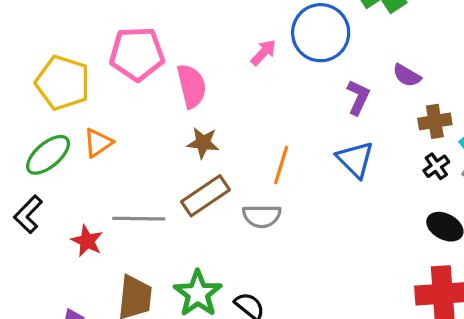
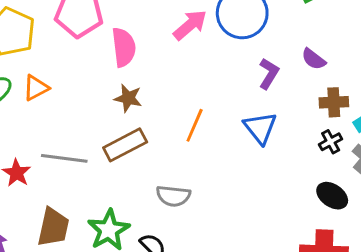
pink arrow: (263, 53) -> (190, 25), size x1.4
gray semicircle: (262, 216) -> (173, 196), moved

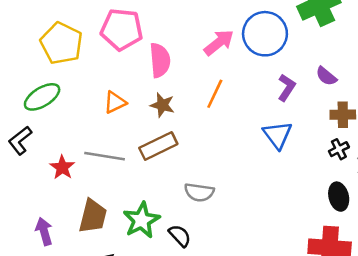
orange triangle: (36, 88) -> (115, 102), moved
orange line: (195, 125) -> (215, 94), moved
black ellipse: (332, 196) -> (339, 197), turned 40

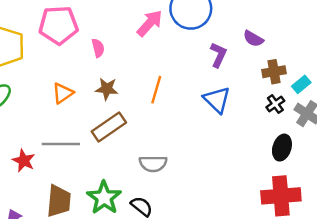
pink semicircle: (160, 60) -> (98, 48), size x0.6
orange line: (215, 94) -> (156, 90), moved
black ellipse: (339, 197) -> (282, 148), turned 40

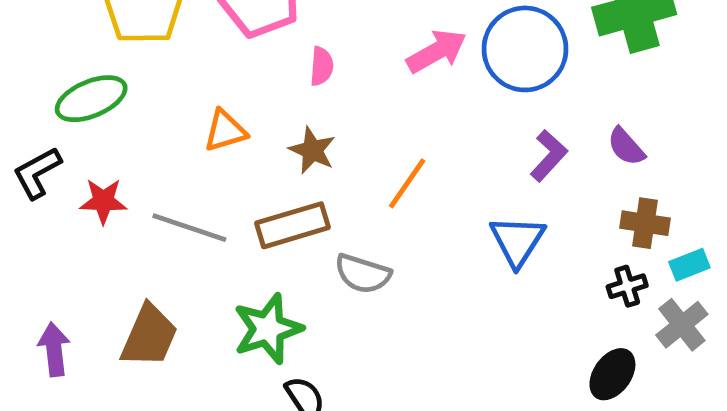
red star: (24, 161) -> (103, 201), moved, turned 30
gray semicircle: (153, 164) -> (363, 274), moved
green star: (104, 198) -> (268, 329), moved

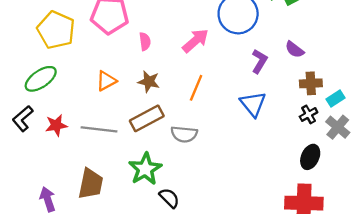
pink arrow: (437, 51) -> (195, 41), moved

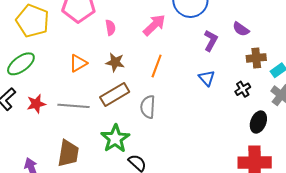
blue triangle: (253, 104) -> (207, 78), size x0.7
black cross: (309, 114) -> (243, 89), moved
gray semicircle: (184, 134) -> (148, 107), turned 90

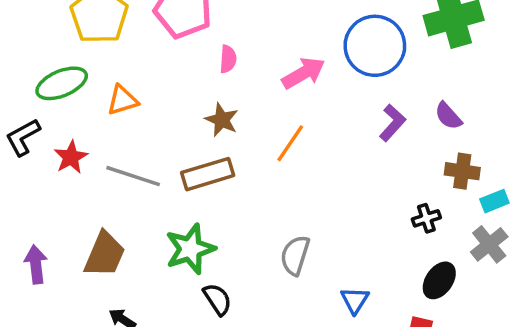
orange triangle: (78, 63) -> (122, 100), moved
blue triangle: (207, 78) -> (355, 300), moved
red star: (36, 104) -> (71, 157), turned -30
gray semicircle: (148, 107) -> (295, 255), moved

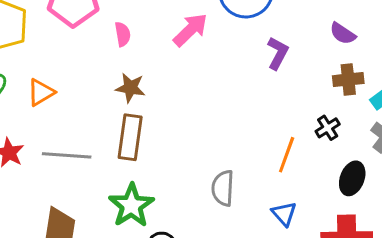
purple semicircle: (448, 116) -> (343, 34), moved
orange line: (290, 143) -> (287, 155), moved
brown rectangle: (208, 174) -> (130, 137), turned -51

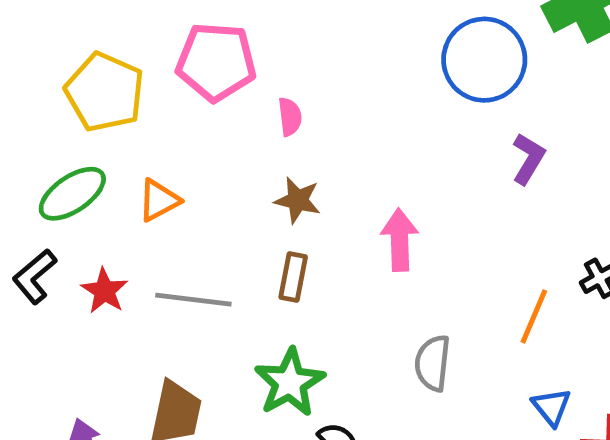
pink arrow: (190, 30) -> (400, 240), moved, turned -51
brown rectangle: (130, 137) -> (293, 277), size x0.7
blue triangle: (284, 214) -> (551, 407), moved

